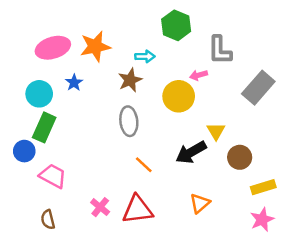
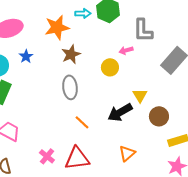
orange star: (95, 46) -> (57, 27), moved
cyan arrow: (145, 56) -> (83, 13), moved
yellow circle: (179, 96) -> (110, 67), size x0.7

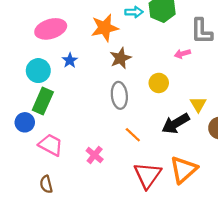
yellow circle: (110, 67) -> (159, 83), moved
orange triangle: (127, 153) -> (184, 170), size x1.5
pink cross: (47, 156) -> (95, 155), moved
red triangle: (77, 158) -> (147, 175), moved, turned -48

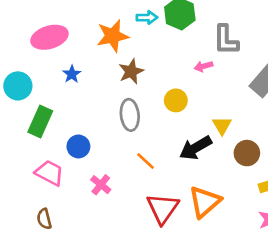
cyan circle: (38, 71) -> (18, 86), moved
blue circle: (25, 122) -> (78, 146), moved

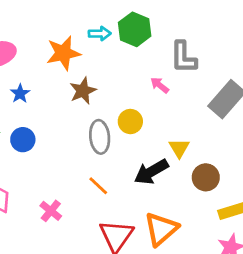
pink arrow: (203, 66) -> (160, 85), turned 54
gray ellipse: (130, 115) -> (100, 137), moved
blue circle: (78, 146) -> (23, 140), moved

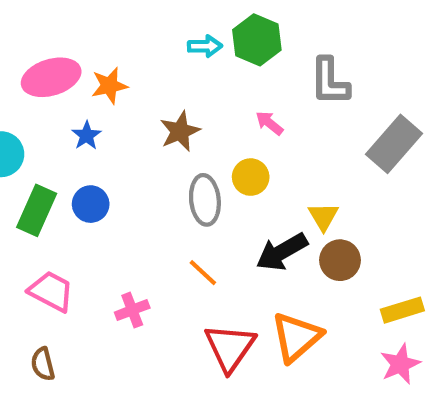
orange star: (63, 53) -> (109, 86), moved, size x0.7
pink arrow: (160, 85) -> (269, 123), moved
brown circle: (206, 177) -> (340, 260), moved
pink cross: (51, 211) -> (132, 310), turned 30

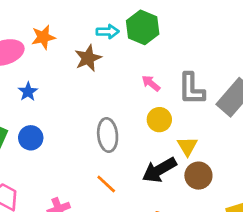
gray L-shape: (330, 81) -> (191, 89), moved
orange star: (109, 86) -> (43, 37), moved
brown star: (180, 131) -> (88, 58), moved
yellow circle: (251, 177) -> (159, 120), moved

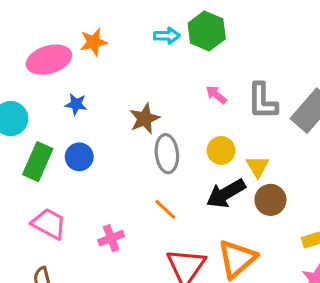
brown star: (88, 58) -> (145, 119), moved
blue star: (28, 92) -> (76, 104), turned -30
yellow circle: (159, 120) -> (221, 150), moved

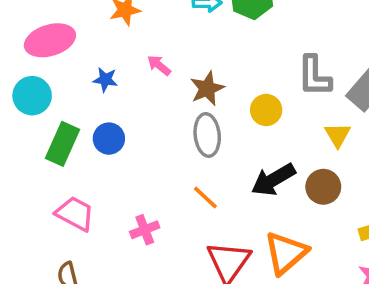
pink ellipse: (49, 60) -> (50, 40), moved
pink arrow: (216, 95) -> (159, 65), moved
brown star: (145, 119) -> (207, 89), moved
yellow circle: (221, 150) -> (266, 110), moved
yellow triangle: (258, 166) -> (338, 135), moved

